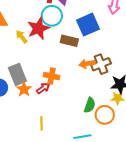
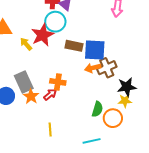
blue square: (88, 25) -> (95, 50), moved, turned 30

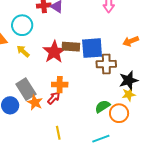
cyan circle: (55, 22) -> (22, 25), moved
red star: (43, 35) -> (54, 52), moved
orange arrow: (93, 68) -> (131, 41), moved
brown cross: (107, 68) -> (106, 64), turned 30
green semicircle: (97, 109) -> (102, 106), turned -133

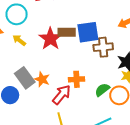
orange cross: (60, 85) -> (77, 79), moved
red arrow: (54, 98) -> (62, 95), moved, size x1.5
orange star: (35, 102) -> (42, 79), moved

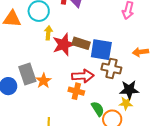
yellow arrow: (19, 40) -> (48, 33), moved, turned 40
green semicircle: (102, 90) -> (98, 109), turned 77
red arrow: (62, 95) -> (83, 76), moved, turned 30

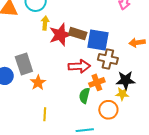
orange star: (44, 81) -> (38, 83), moved
orange cross: (76, 91) -> (97, 82), moved, turned -35
green semicircle: (98, 109) -> (84, 96), moved, turned -133

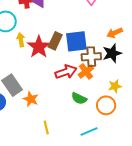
brown rectangle: (78, 34) -> (55, 41), turned -66
black star: (126, 80) -> (112, 53), moved
orange cross: (97, 82) -> (86, 71), moved
green semicircle: (84, 96) -> (79, 98), turned -63

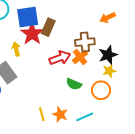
yellow arrow: (21, 40) -> (16, 49), moved
blue square: (76, 41) -> (28, 17), moved
black star: (112, 53) -> (108, 55), moved
orange star: (31, 99) -> (60, 114), moved

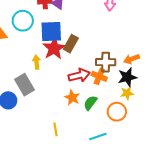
orange arrow: (108, 18) -> (132, 59), moved
orange cross: (80, 57) -> (99, 76), turned -35
green semicircle: (74, 84) -> (90, 103), turned 98
orange star: (60, 114) -> (72, 98), moved

